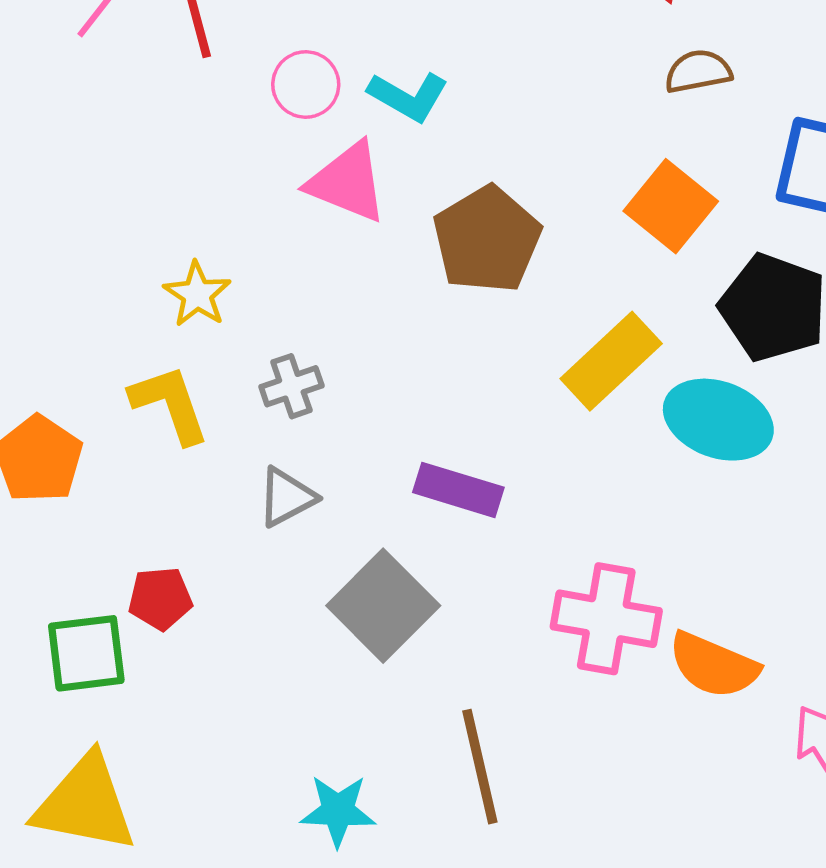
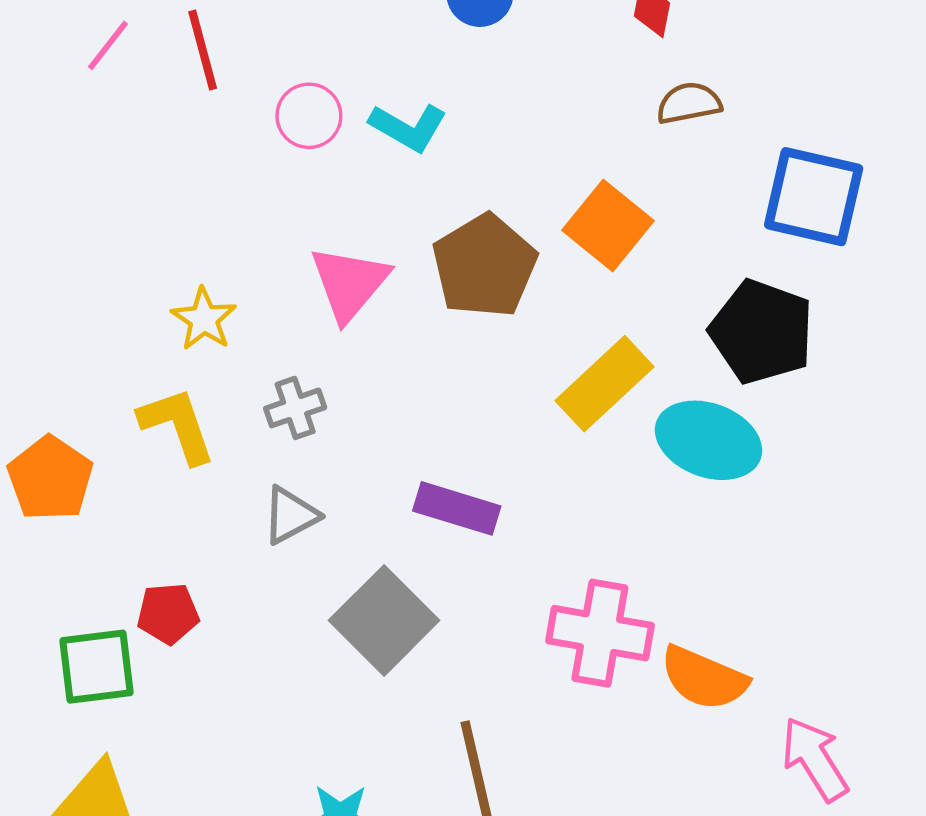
pink triangle: (347, 182) -> (349, 283), moved, turned 48
orange square: (671, 206) -> (608, 225), moved

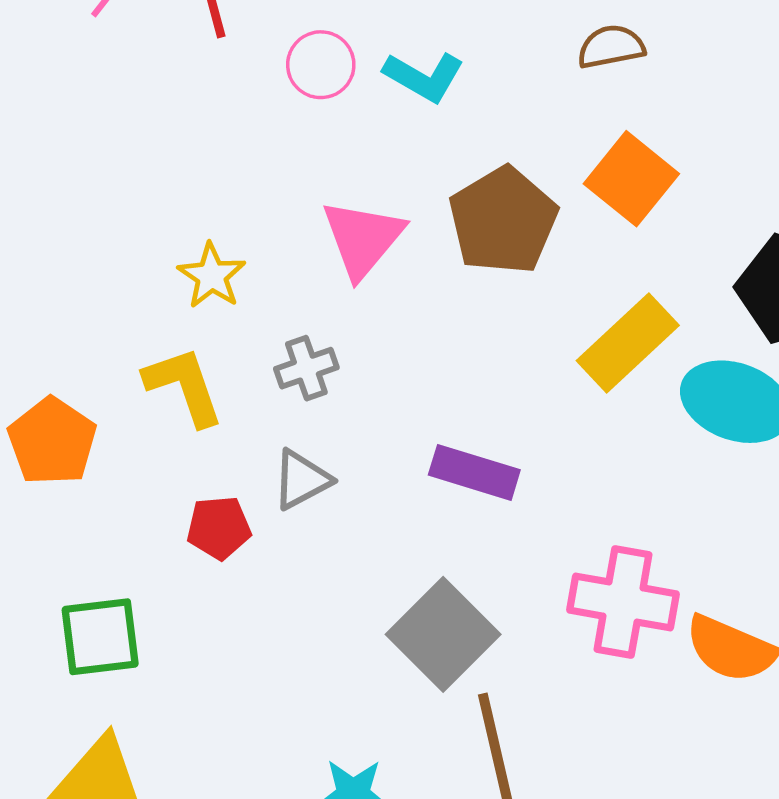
brown semicircle: (689, 103) -> (611, 47), moved
red pentagon: (168, 613) -> (219, 528), moved
gray square: (384, 620) -> (443, 634), moved

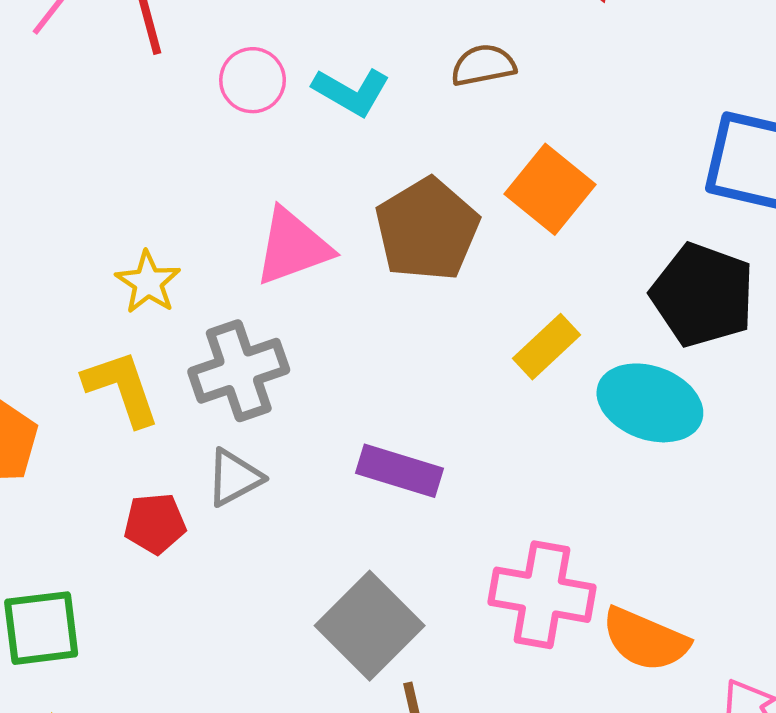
brown semicircle: (611, 47) -> (483, 65), moved
pink triangle: (363, 239) -> (293, 247), turned 30
yellow rectangle: (628, 343) -> (547, 347), size x0.7
gray cross: (306, 368) -> (239, 371), size x1.6

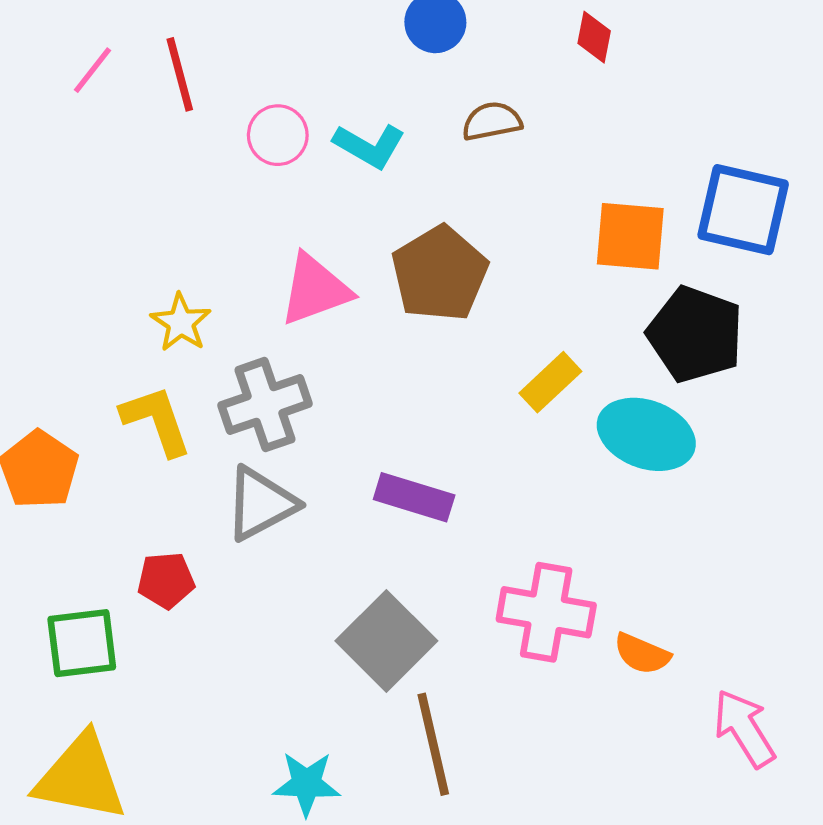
orange square: (550, 189) -> (630, 236), moved, turned -34
gray triangle: (234, 478) -> (261, 504), size x1.4
red pentagon: (155, 524) -> (166, 580), moved
orange semicircle: (645, 640) -> (642, 654), size x0.7

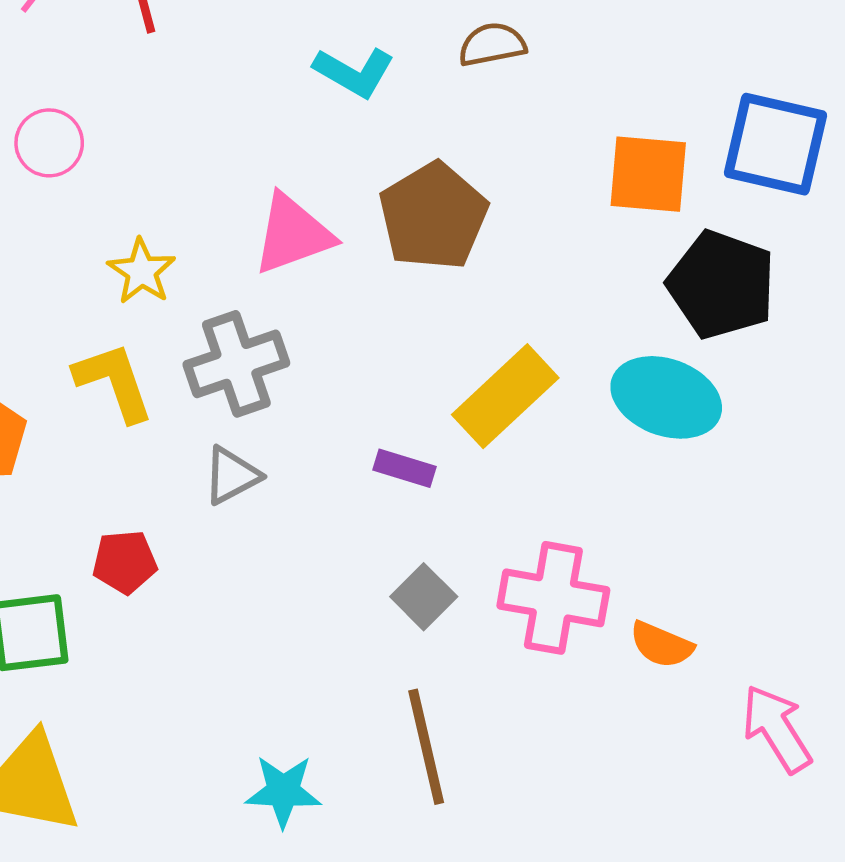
pink circle: (278, 135) -> (49, 143), moved
yellow rectangle: (550, 382) -> (505, 396), moved, size x1.5
purple rectangle: (414, 497) -> (405, 468), size x0.7
gray triangle: (261, 504) -> (232, 475), size x0.7
gray square: (386, 641) -> (424, 597), moved, size x0.6

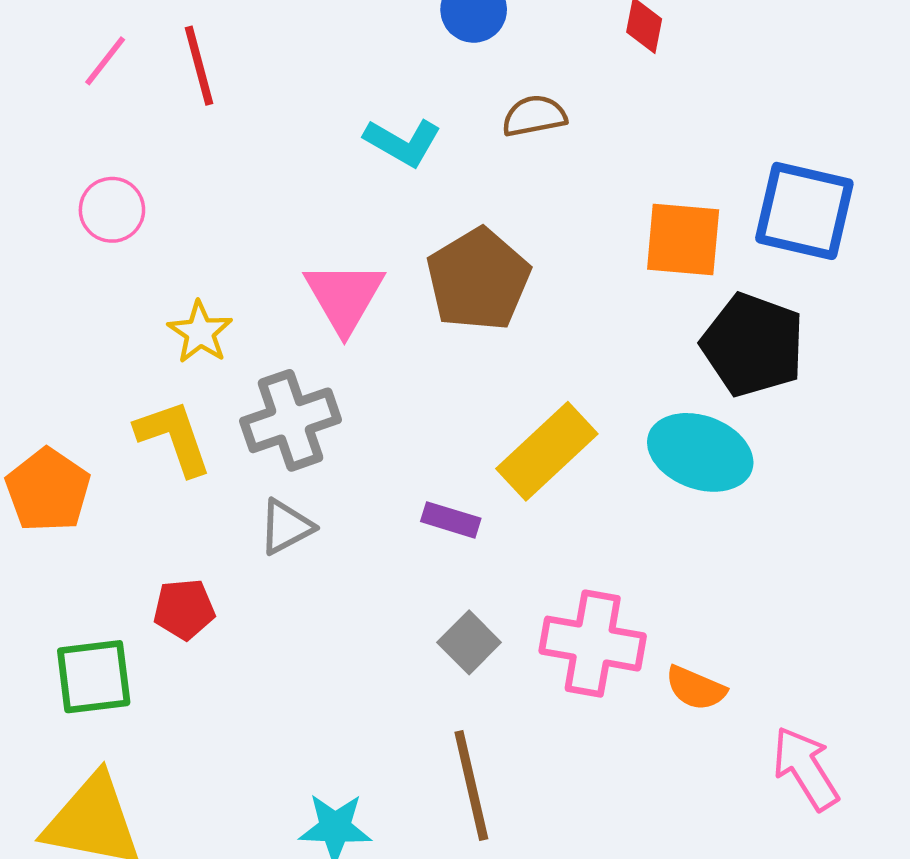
pink triangle: (293, 234) -> (344, 297), turned -40

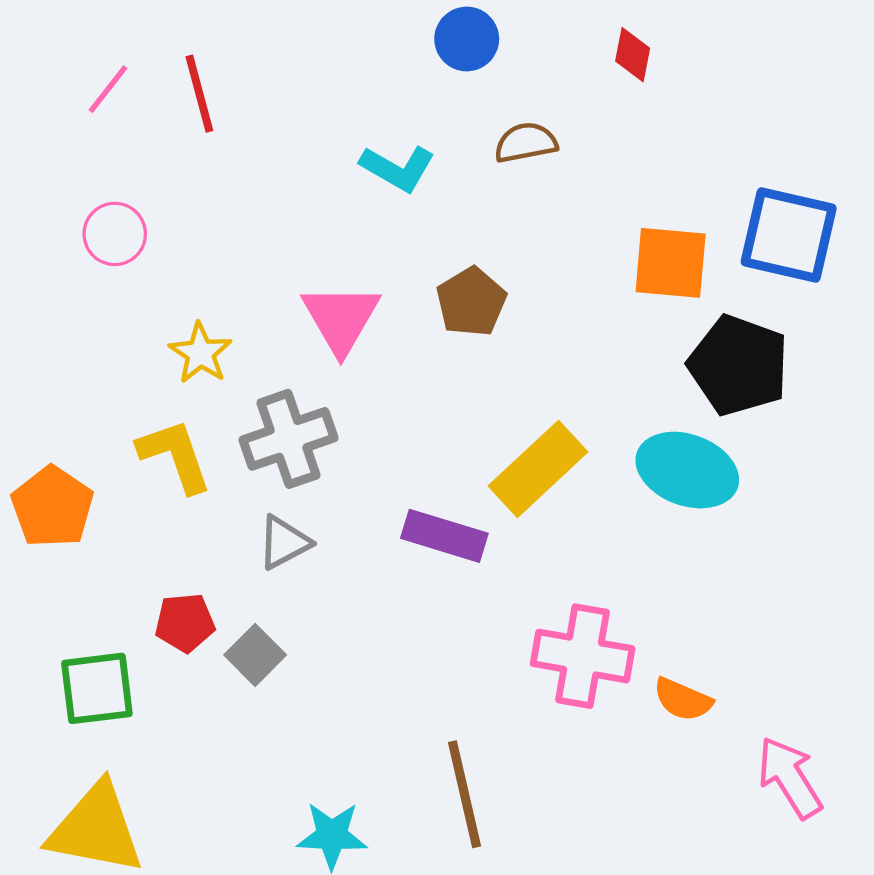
brown pentagon: (478, 280) -> (471, 302), size x0.7
purple rectangle: (451, 520) -> (444, 536), size x1.5
gray square: (469, 642) -> (255, 655), moved

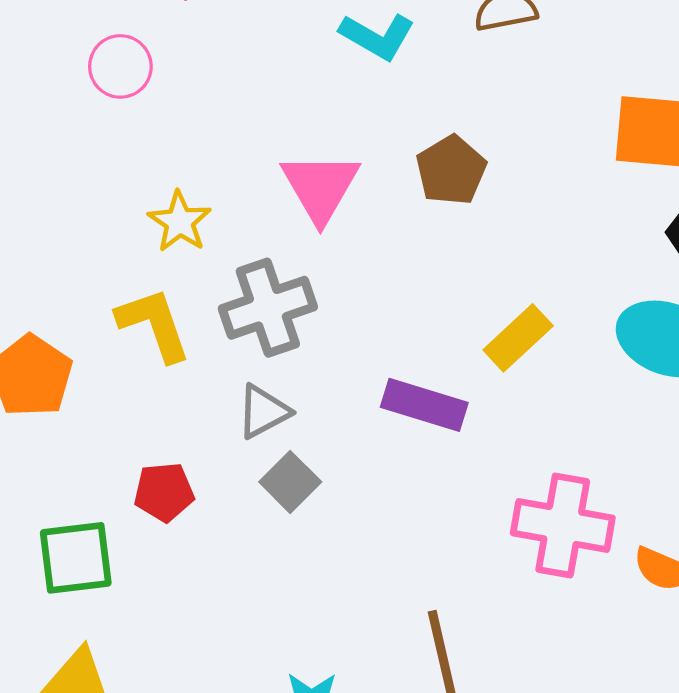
pink circle: (115, 234) -> (120, 66), moved
yellow rectangle: (538, 469) -> (518, 338), size x0.7
gray square: (255, 655) -> (290, 482), moved

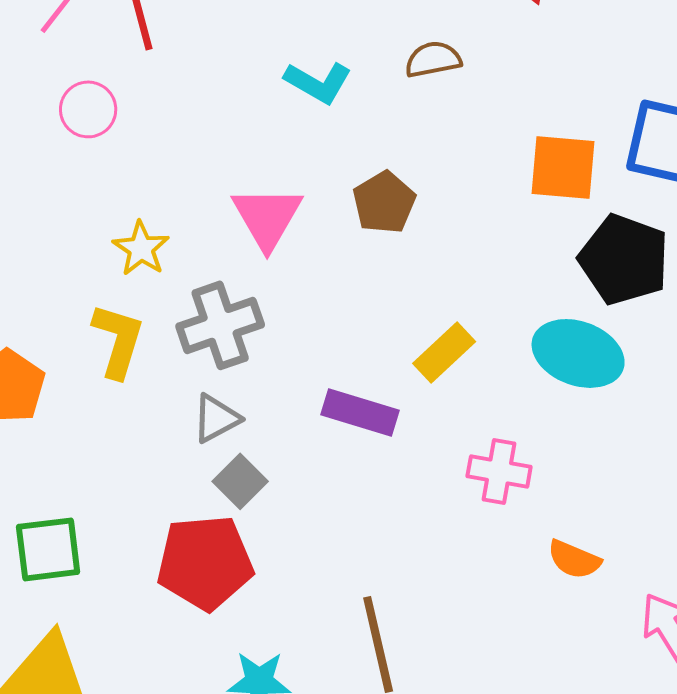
yellow L-shape: (154, 324) -> (118, 340), turned 36
red pentagon: (164, 492) -> (205, 562), moved, size x1.8
pink cross: (563, 525) -> (499, 471), moved, size x0.7

